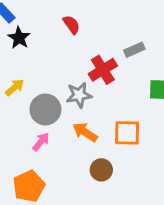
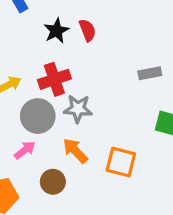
black star: (19, 38) -> (56, 31), moved
red cross: (103, 70) -> (54, 79), moved
brown circle: (101, 170) -> (53, 182), moved

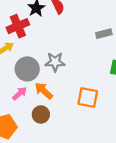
red cross: (54, 79) -> (18, 26), moved
orange arrow: (75, 151) -> (44, 91), moved

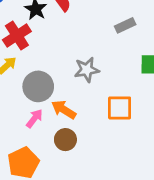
gray star: (55, 62) -> (87, 70), moved

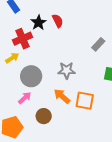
gray rectangle: (125, 25) -> (98, 44), turned -32
orange arrow: (64, 110) -> (62, 96), moved

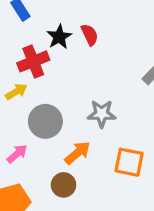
orange arrow: (62, 96) -> (78, 153), moved, turned 96
pink arrow: (25, 98) -> (17, 154), moved

